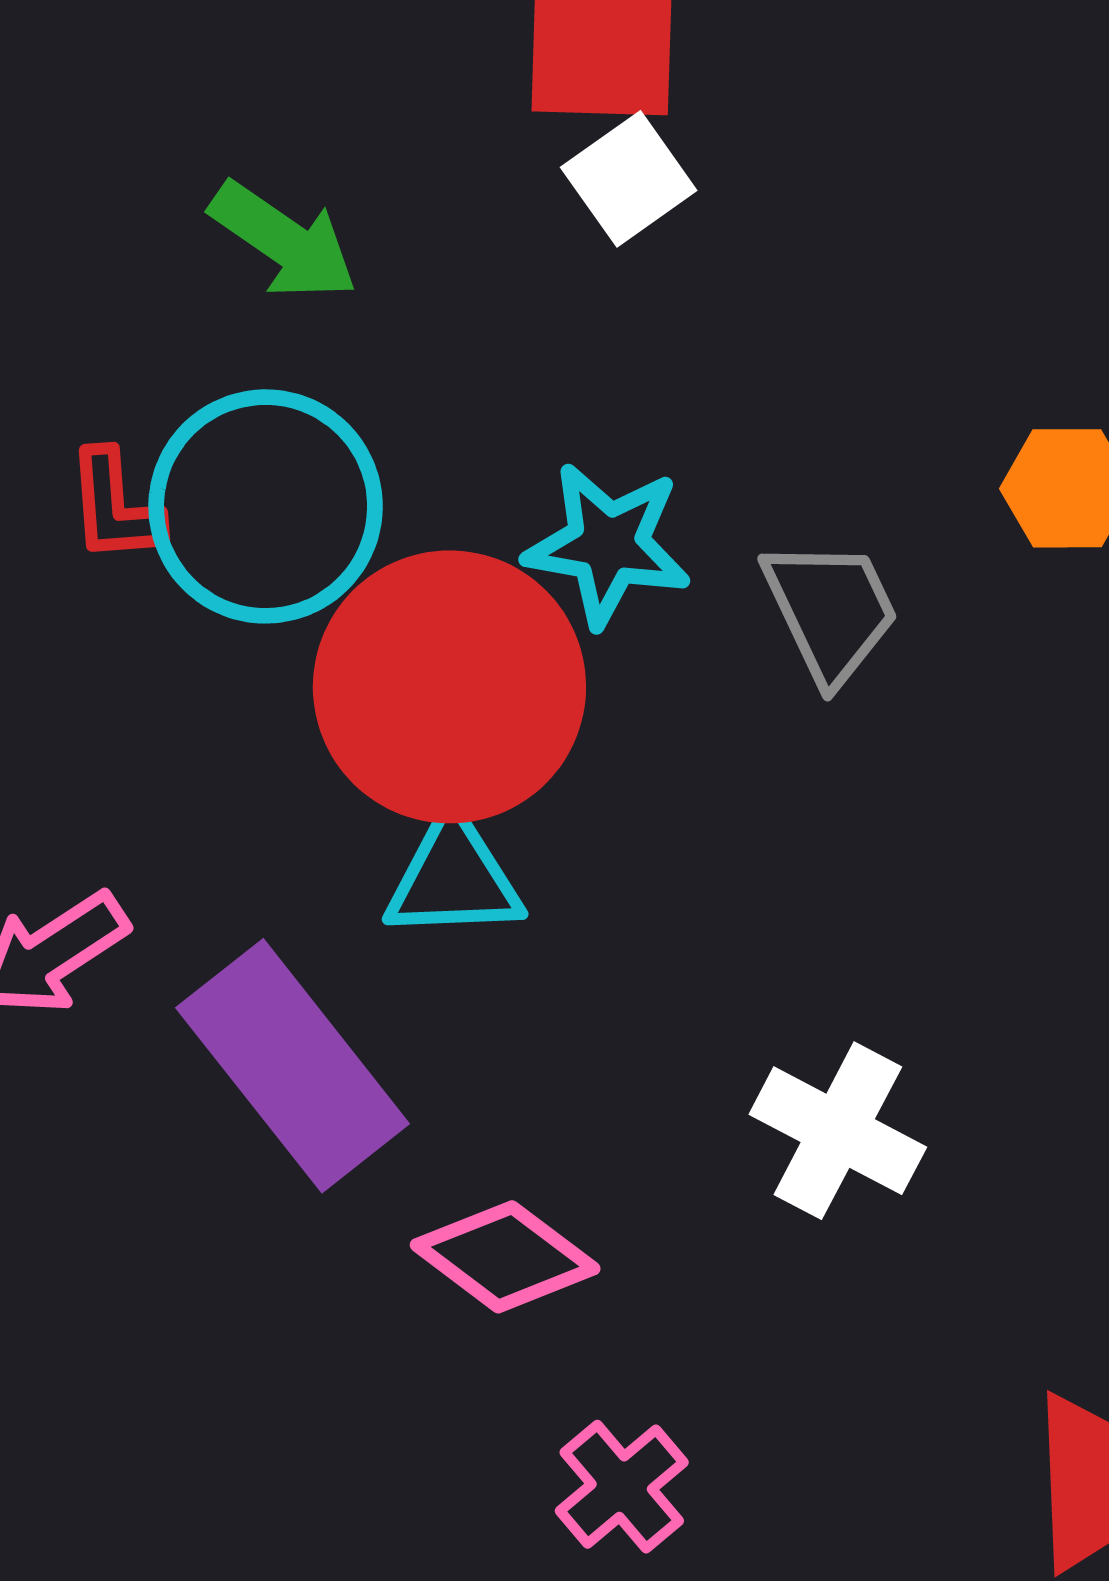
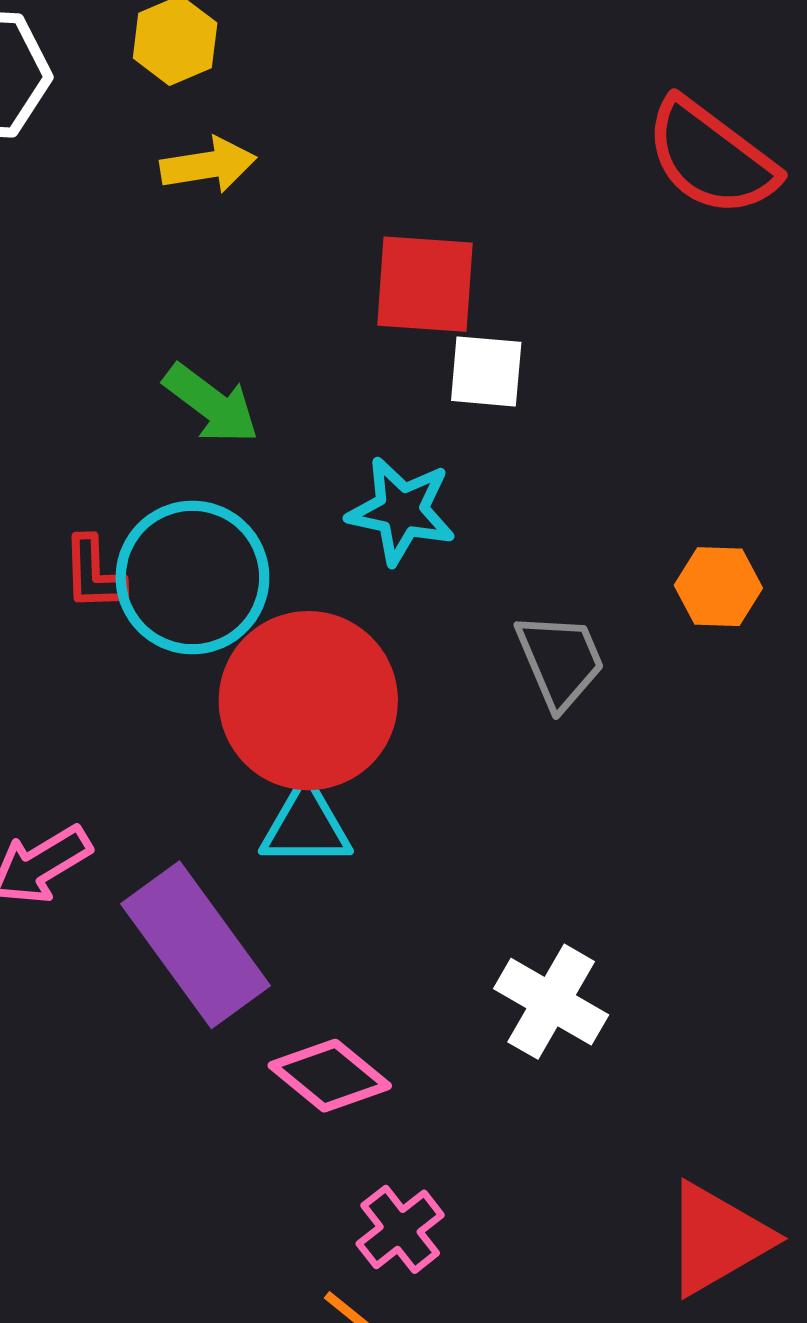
white square: (629, 179) -> (486, 371), moved, turned 38
cyan star: (608, 545) -> (401, 511), moved

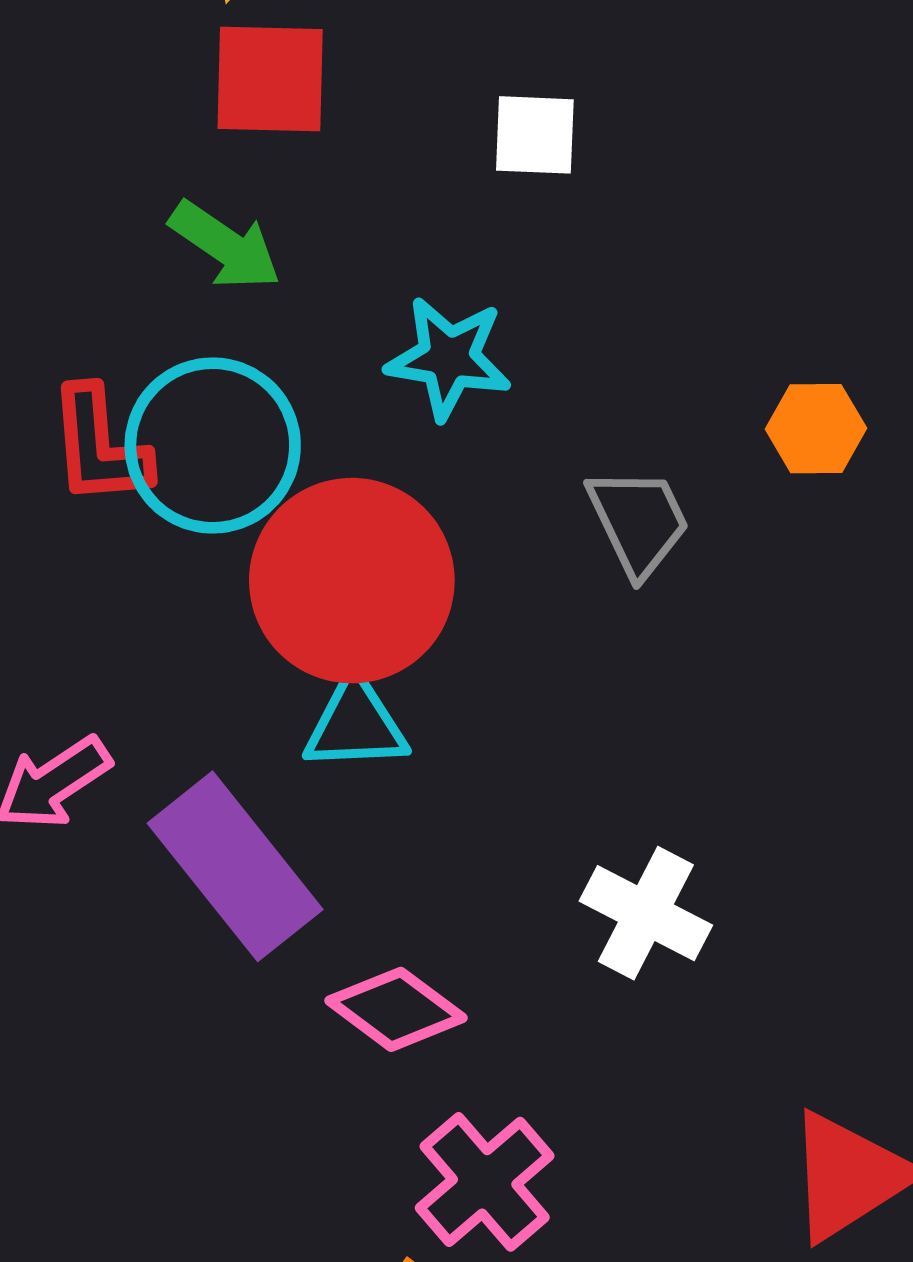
red square: (425, 284) -> (270, 79), moved
white square: (486, 371) -> (535, 135), moved
red L-shape: (94, 573) -> (99, 446), size x1.4
pink cross: (400, 1229) -> (485, 1182), size x1.4

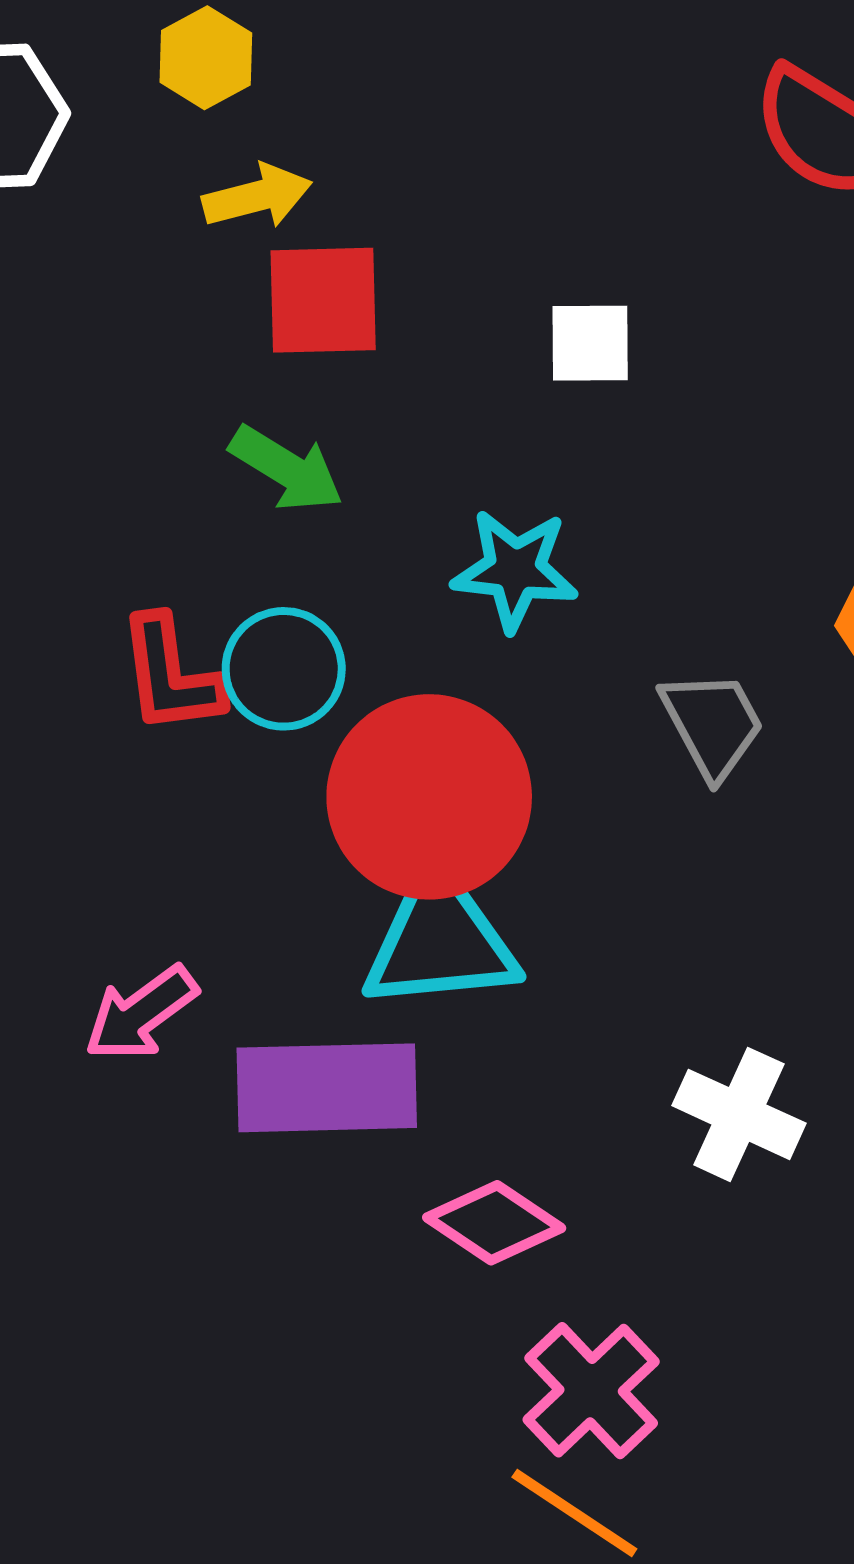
cyan circle: (213, 446) -> (284, 669), size x0.7
cyan triangle: (356, 724) -> (440, 940), size x1.5
purple rectangle: (235, 866) -> (327, 1088), turned -50

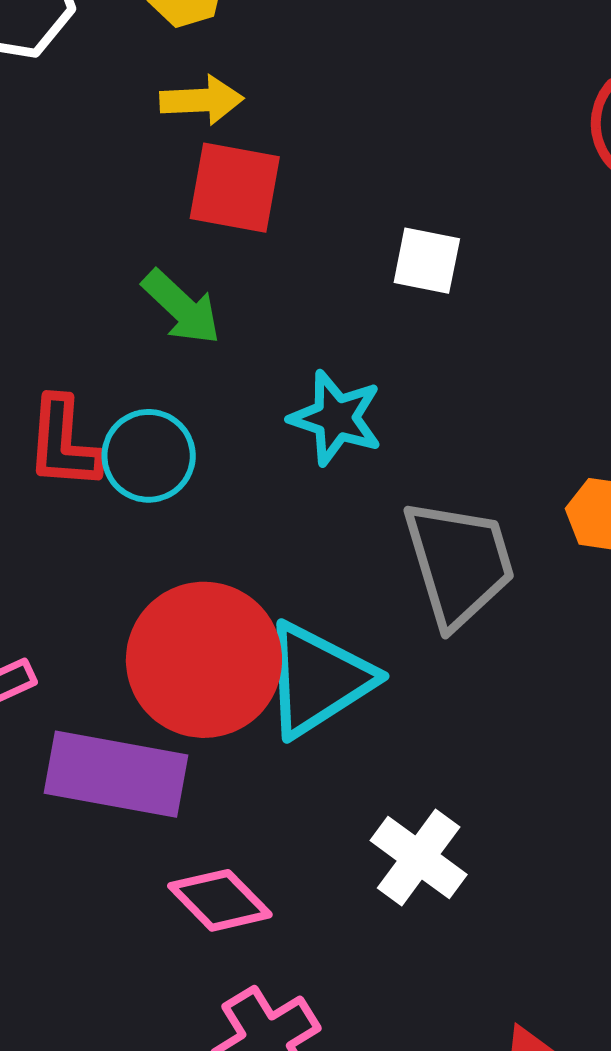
gray trapezoid: (712, 724) -> (459, 563), size x1.5
red circle: (429, 797) -> (204, 660), moved
cyan triangle: (440, 940) -> (318, 679), moved, turned -39

